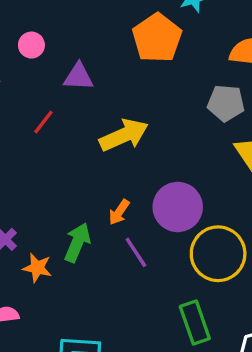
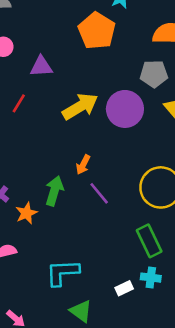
purple circle: (178, 207) -> (125, 109), moved
orange star: (37, 268) -> (26, 213), turned -30

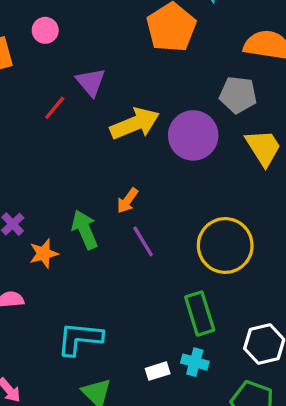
purple triangle: (41, 67) -> (91, 82), moved, turned 45
green arrow: (54, 191) -> (85, 230), turned -48

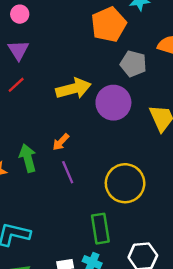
purple triangle: (91, 82) -> (18, 50), moved
gray pentagon: (238, 95) -> (133, 64), moved
red line: (55, 108) -> (16, 85), moved

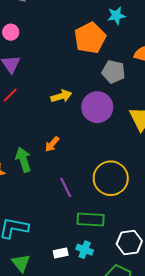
yellow arrow: (74, 89) -> (61, 96), size x0.7
purple line: (68, 172) -> (66, 187), moved
green rectangle: (100, 229) -> (91, 219), turned -75

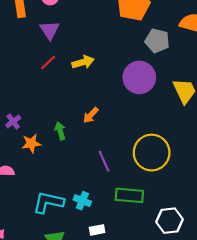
yellow arrow: (61, 96) -> (83, 62), moved
green arrow: (23, 160) -> (60, 131), size x0.7
cyan cross: (85, 250) -> (82, 201), moved

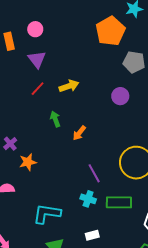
purple circle: (139, 77) -> (120, 96), size x0.6
green arrow: (60, 131) -> (55, 119), moved
cyan cross: (82, 201) -> (88, 199), moved

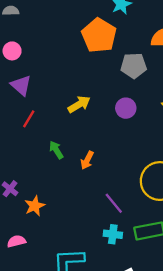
yellow arrow: (69, 86) -> (79, 104), moved

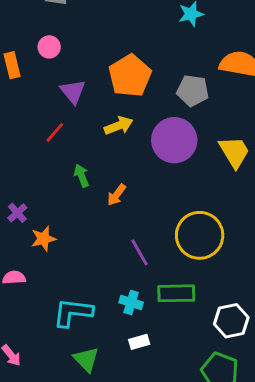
orange pentagon: (99, 35) -> (130, 76), moved
purple triangle: (21, 85) -> (73, 92), moved
purple circle: (126, 108) -> (174, 140), size x1.8
cyan cross: (113, 234) -> (131, 303), moved

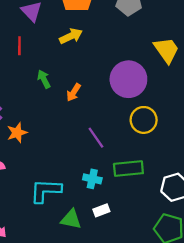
red line: (55, 132) -> (19, 46), turned -36
purple circle: (174, 140) -> (128, 79), moved
yellow circle: (200, 235) -> (144, 120), size x0.7
green triangle: (86, 359) -> (71, 219), moved, turned -30

